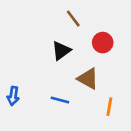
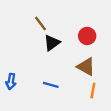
brown line: (73, 19) -> (41, 23), moved
brown triangle: (88, 79) -> (86, 67), moved

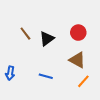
brown line: (41, 23) -> (25, 34), moved
orange line: (93, 91) -> (83, 81), turned 32

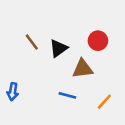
brown triangle: (77, 60) -> (83, 69), moved, turned -36
blue line: (46, 76) -> (67, 95), moved

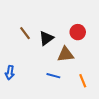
orange line: (104, 102) -> (83, 81), turned -64

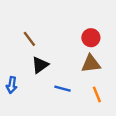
black triangle: (46, 38) -> (40, 65), moved
brown triangle: (66, 54) -> (91, 64), moved

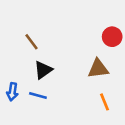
red circle: (91, 38) -> (112, 37), moved
blue line: (63, 89) -> (38, 96), moved

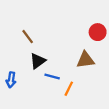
blue line: (38, 96) -> (52, 77), moved
orange line: (104, 102) -> (69, 89), moved, turned 48

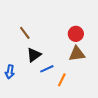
red circle: (98, 32) -> (76, 34), moved
blue line: (52, 77) -> (47, 69), turned -40

